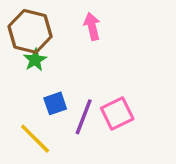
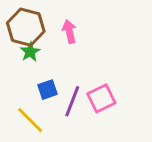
pink arrow: (92, 26) -> (69, 32), moved

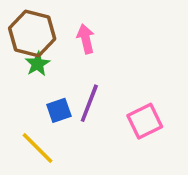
pink square: (101, 98) -> (145, 121), moved
purple line: (72, 101) -> (89, 103), moved

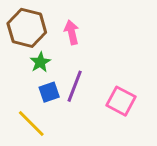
green star: (38, 64) -> (40, 62), moved
pink square: (145, 121) -> (121, 101), turned -36

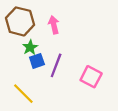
blue square: (49, 92) -> (37, 61), moved

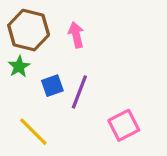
green star: (30, 47) -> (19, 67), moved
pink square: (91, 77) -> (124, 125), moved, turned 35

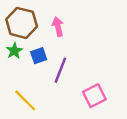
blue square: (52, 86) -> (39, 56), moved

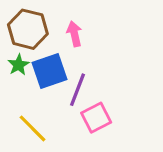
blue square: (39, 56) -> (50, 71), size x1.6
pink square: (94, 96) -> (96, 118), moved

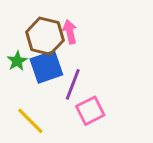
brown hexagon: (28, 29) -> (45, 36), moved

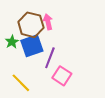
pink square: (90, 111) -> (62, 76), turned -30

